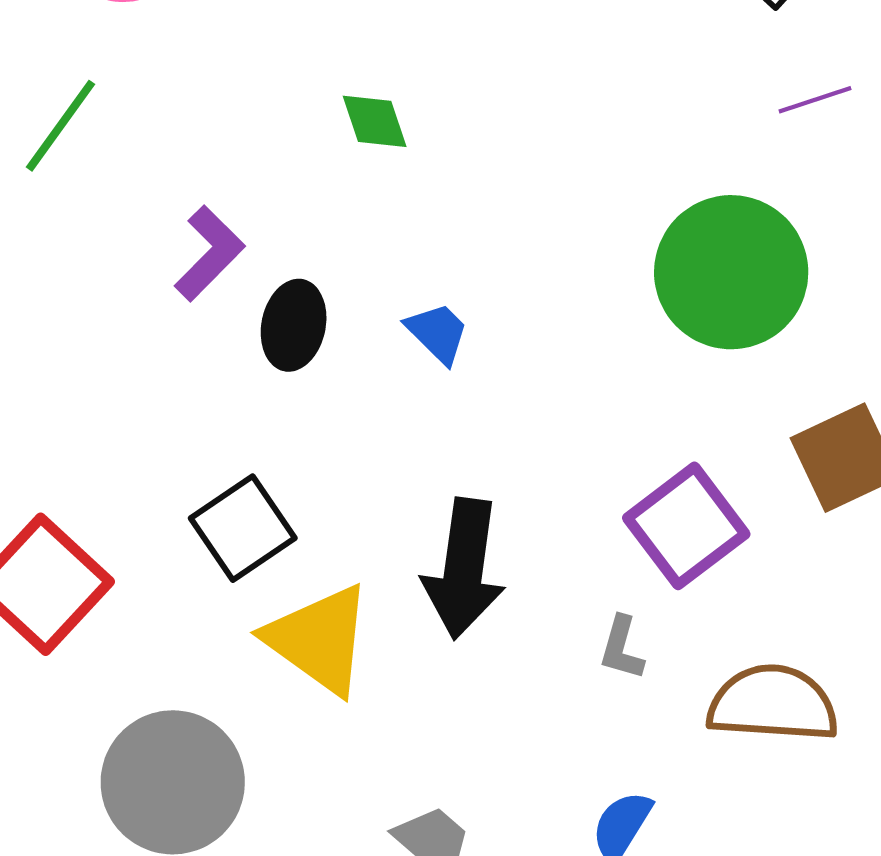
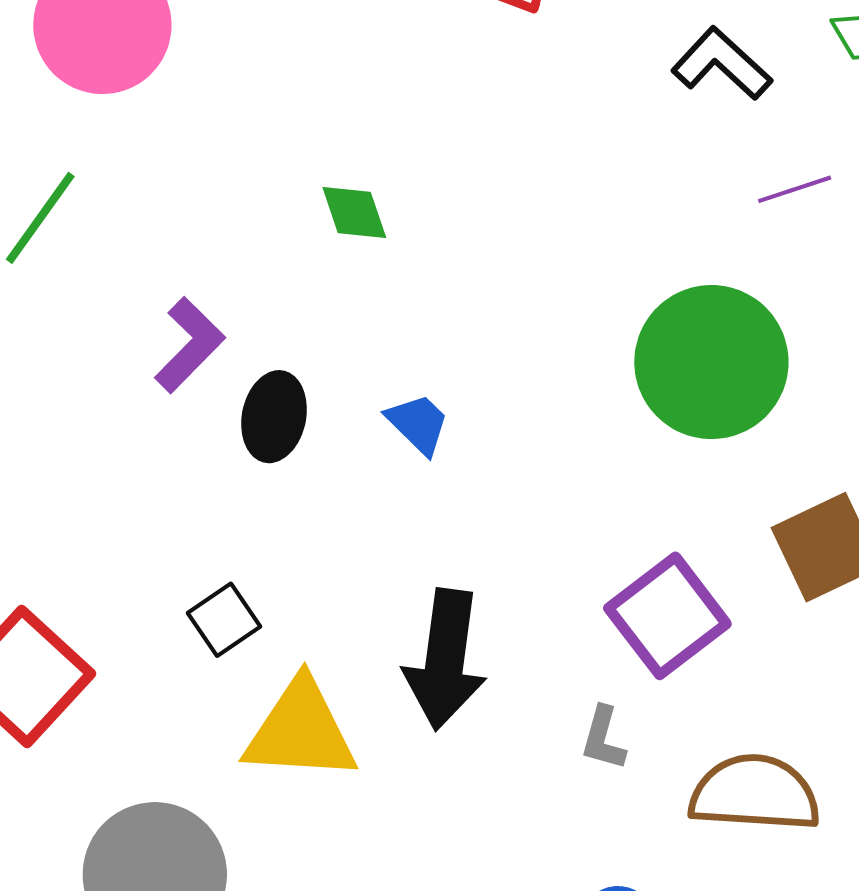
black square: (243, 528) -> (224, 620), size x0.7
yellow triangle: (319, 639) -> (300, 731), turned -32

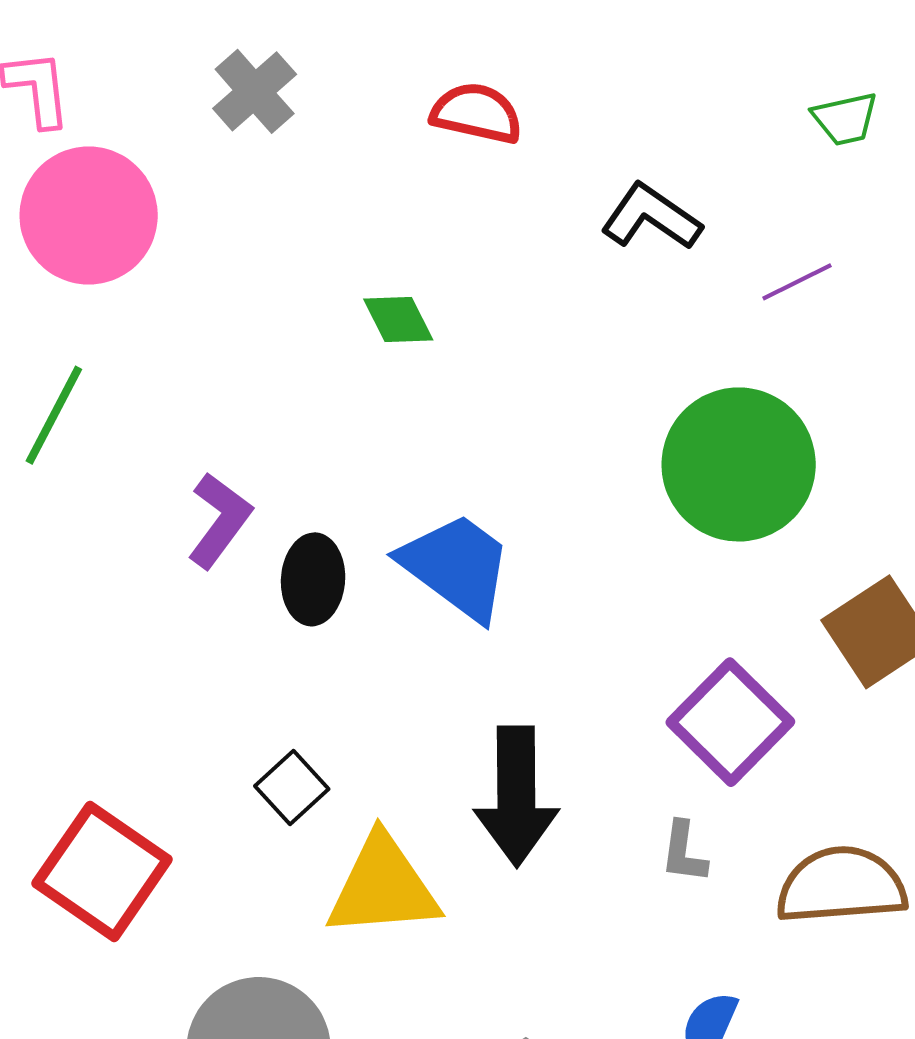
black L-shape: (722, 64) -> (651, 217), moved
green diamond: (354, 212) -> (398, 320), moved
blue trapezoid: (418, 424) -> (457, 566), size x1.8

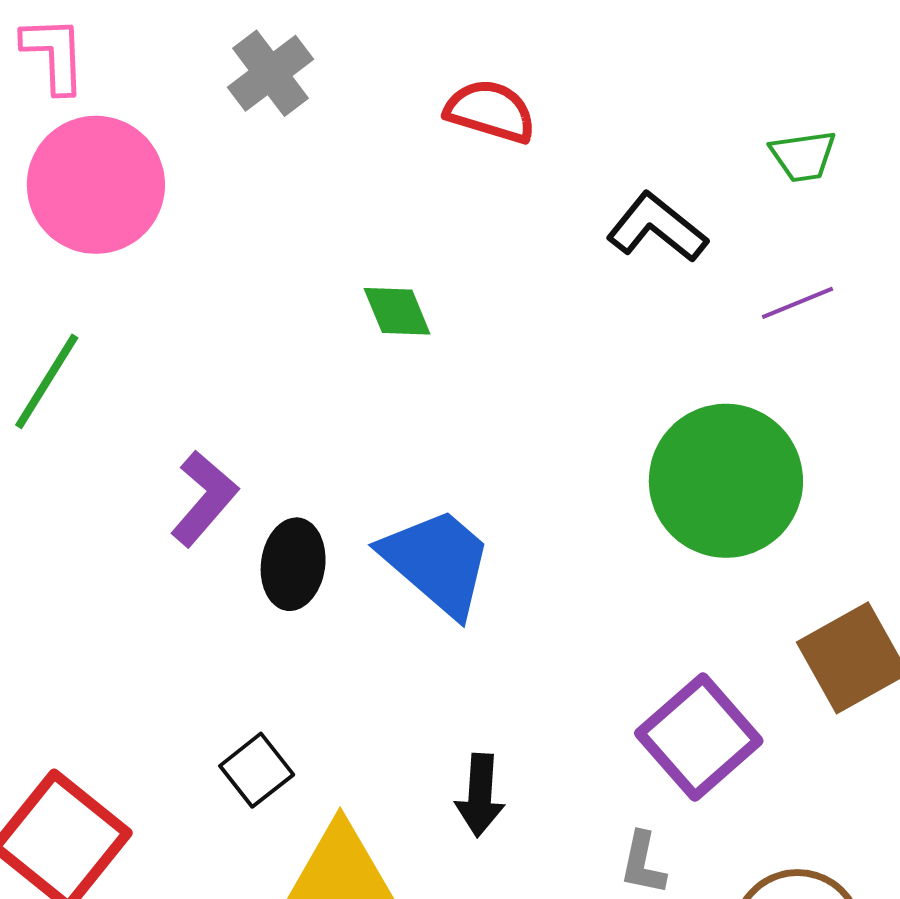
green trapezoid: (845, 119) -> (803, 156), moved
black arrow: (516, 796) -> (480, 795), size x0.6

